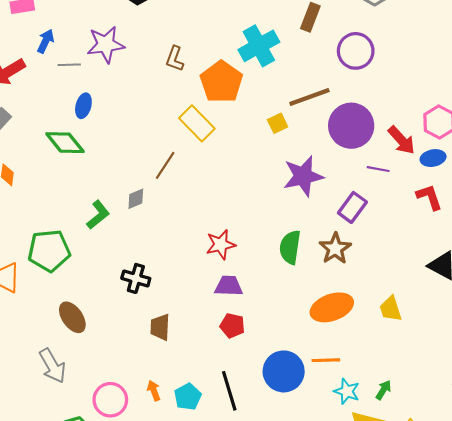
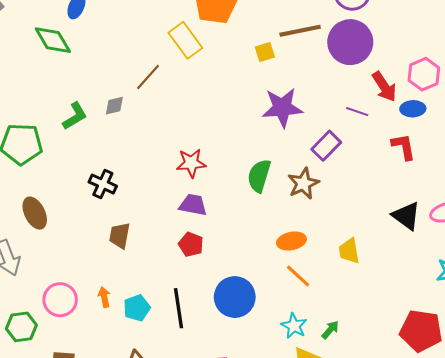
purple circle: (351, 126) -> (350, 42), moved
orange ellipse: (332, 307) -> (291, 241), size x0.7
orange line: (326, 360) -> (298, 276), moved, turned 36

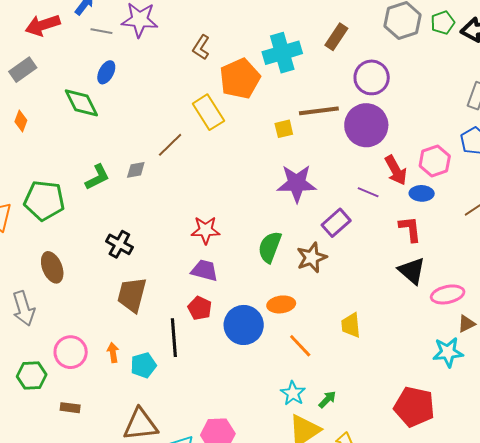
black triangle: (406, 216) -> (412, 271), moved
brown trapezoid: (120, 236) -> (132, 295), size x1.4
orange ellipse: (291, 241) -> (281, 304), moved
blue circle: (235, 297) -> (244, 325), moved
black line: (178, 308) -> (174, 338), moved

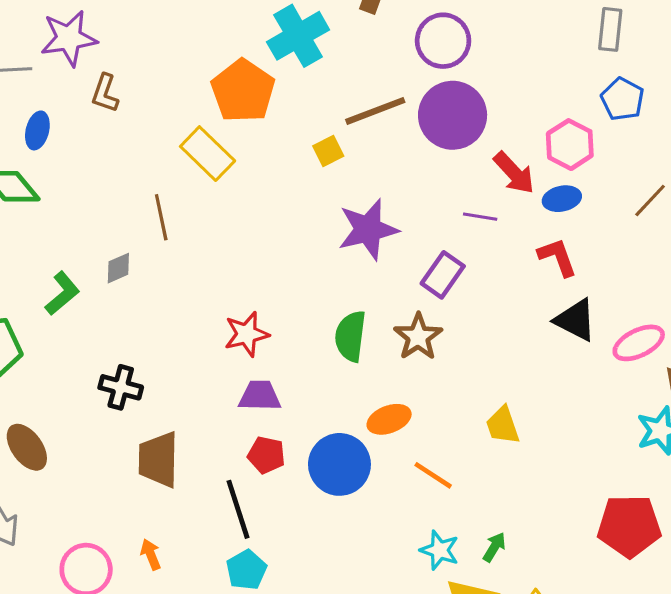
brown L-shape: (201, 47) -> (105, 93), moved
brown line: (170, 145) -> (161, 217), turned -44
cyan pentagon: (143, 365) -> (246, 570), moved

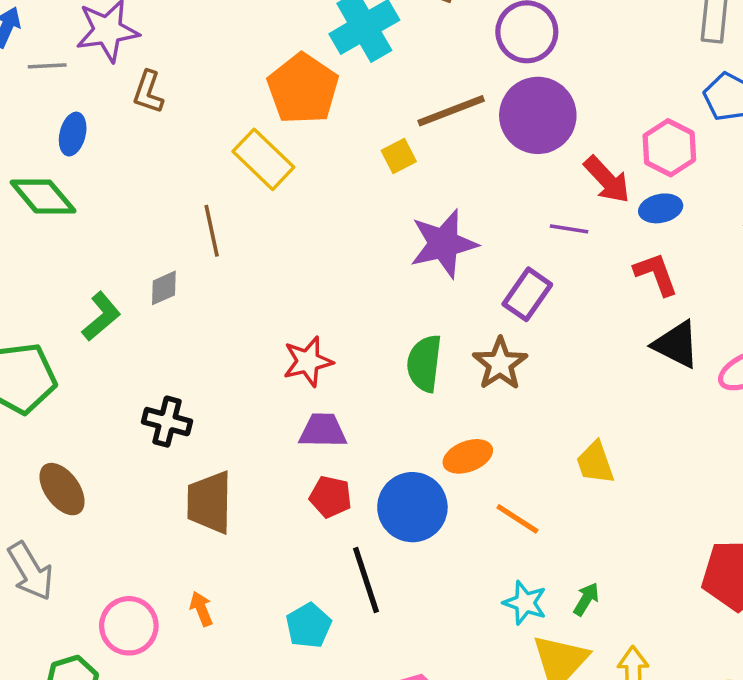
black line: (238, 509) -> (366, 580), moved

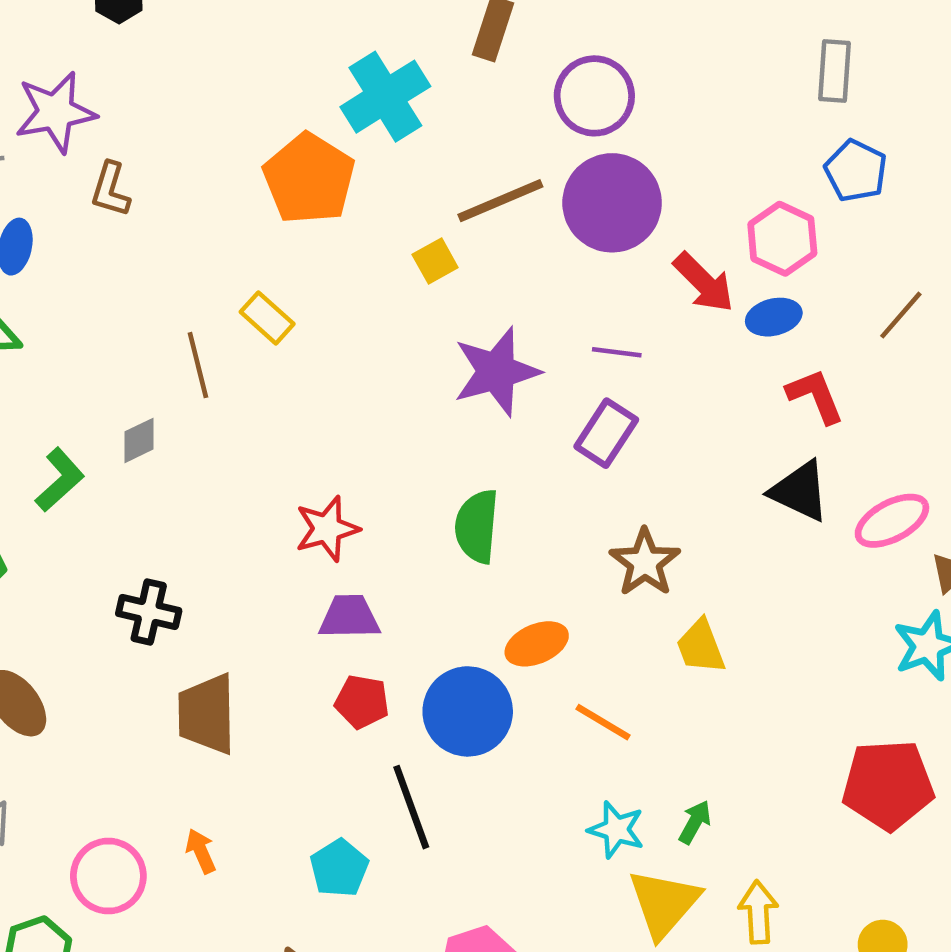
yellow rectangle: (263, 159) -> (267, 318), moved, size x0.7
purple line: (569, 229) -> (617, 352), moved
red L-shape: (656, 274) -> (815, 396), moved
brown star: (500, 364) -> (645, 562), moved

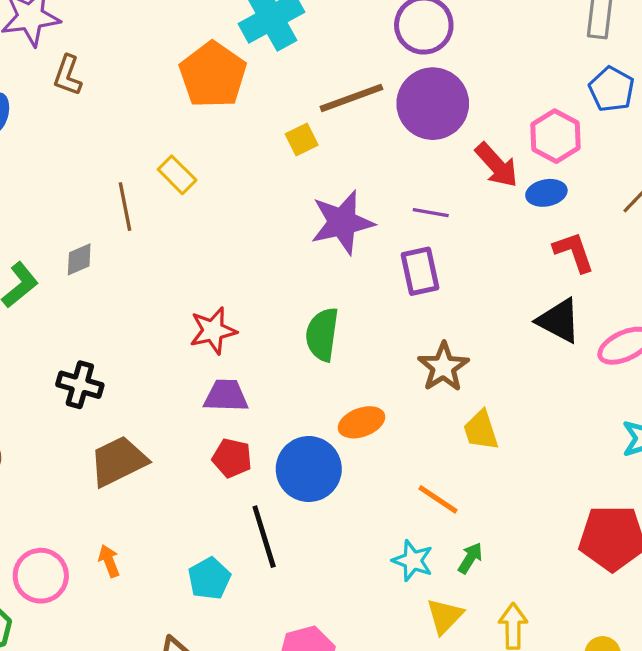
purple rectangle: (606, 433) -> (420, 271), turned -48
brown trapezoid: (207, 714) -> (118, 461), turned 62
orange line: (603, 722) -> (438, 499), moved
yellow triangle: (664, 903) -> (445, 616), size x0.7

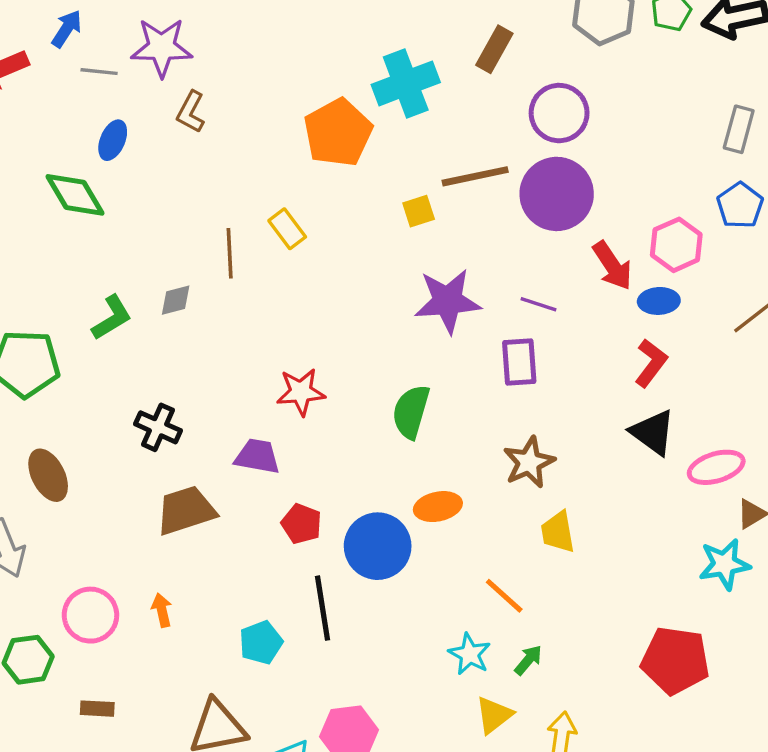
red L-shape: (574, 252) -> (651, 363), moved, turned 48
purple trapezoid: (226, 396) -> (257, 456), moved

